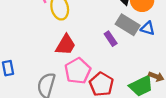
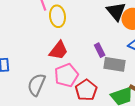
gray rectangle: (128, 25) -> (115, 64), moved, turned -30

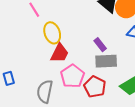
yellow ellipse: (57, 16) -> (52, 33), moved
gray rectangle: (115, 64) -> (106, 61), moved

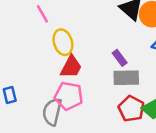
pink pentagon: (72, 76) -> (69, 96), moved, turned -30
red pentagon: (95, 87) -> (131, 109), moved

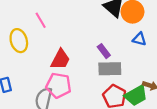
pink line: (42, 14) -> (41, 20), moved
yellow ellipse: (63, 42) -> (19, 41), moved

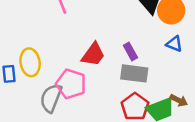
yellow ellipse: (19, 41) -> (30, 62), moved
red trapezoid: (60, 59) -> (93, 54), moved

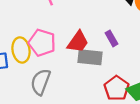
gray rectangle: (134, 73) -> (90, 57), moved
pink pentagon: (71, 84) -> (42, 43), moved

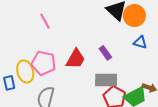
gray rectangle: (90, 57) -> (106, 80), moved

